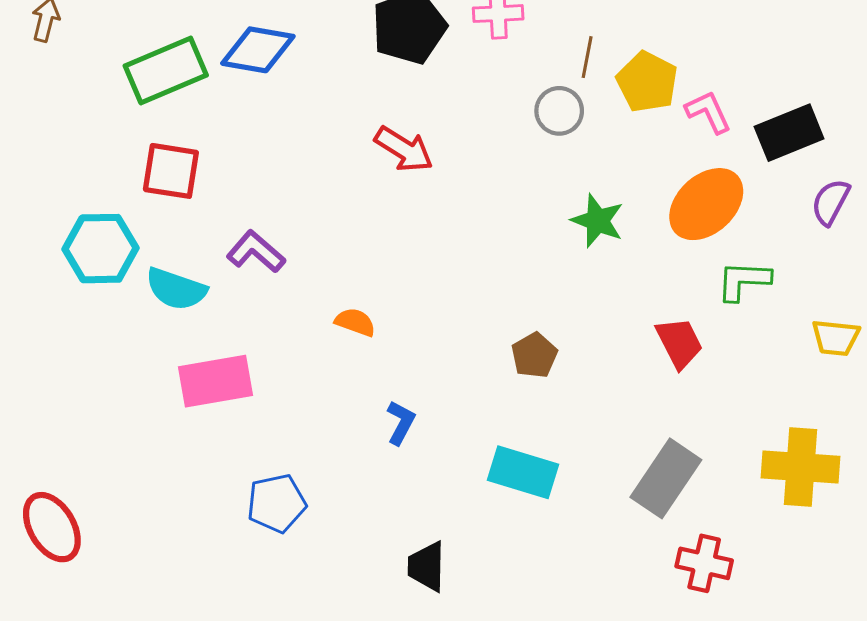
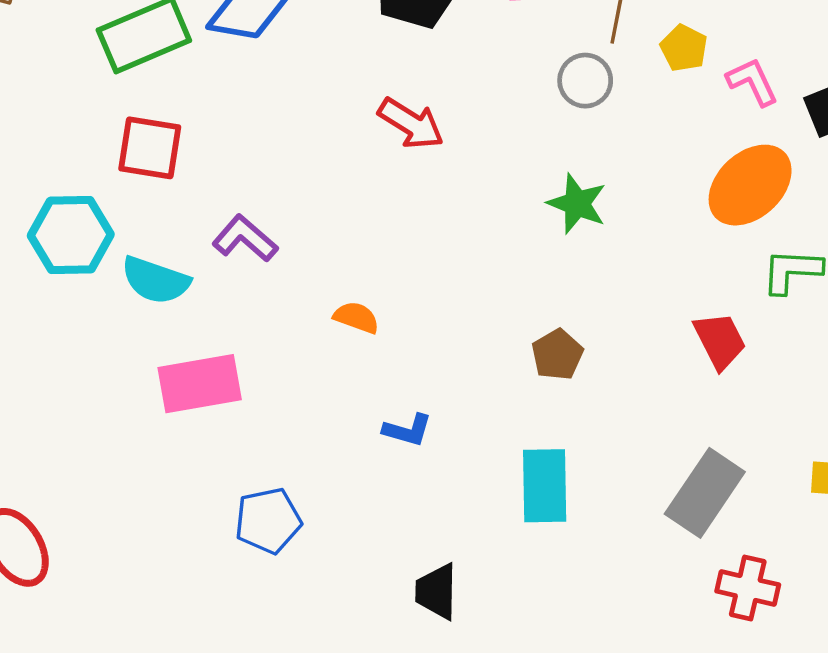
yellow pentagon: (647, 82) -> (684, 48), size x0.7
green star: (598, 221) -> (577, 204), moved
blue L-shape: (401, 423) -> (408, 430), turned 78
cyan rectangle: (523, 472) -> (545, 486), turned 72

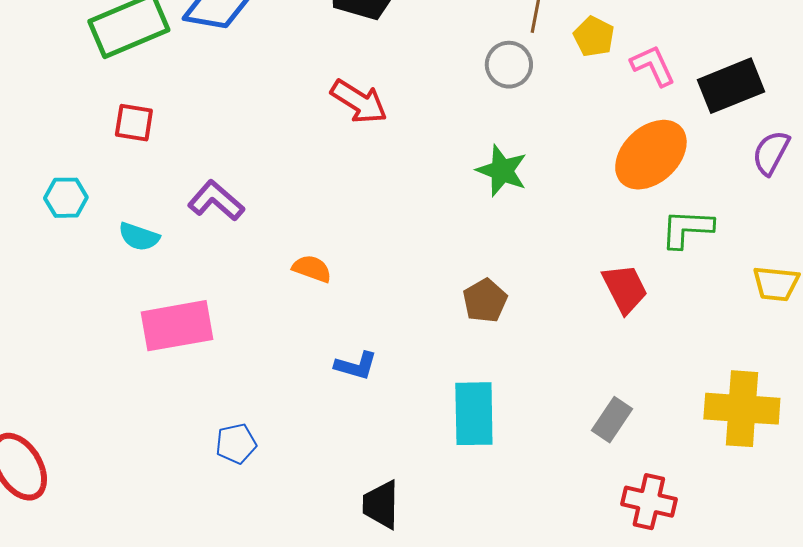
red square: (150, 148) -> (134, 123), size x0.7
cyan hexagon: (71, 235) -> (66, 198), size x0.6
cyan semicircle: (156, 280) -> (139, 237), size x0.7
gray rectangle: (705, 493) -> (612, 420), size x0.6
blue pentagon: (268, 521) -> (236, 444), size x0.7

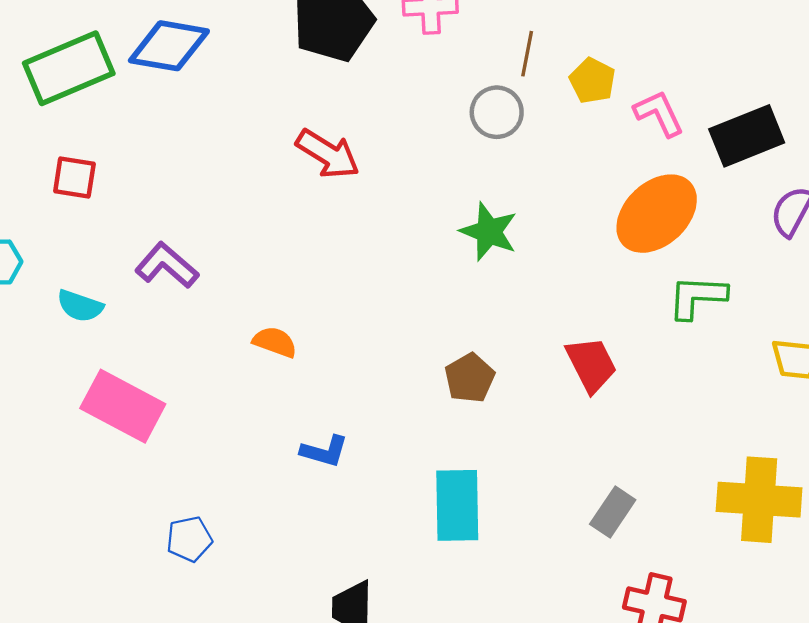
red trapezoid: (625, 289) -> (591, 364), moved
pink rectangle: (177, 326) -> (123, 406), turned 38

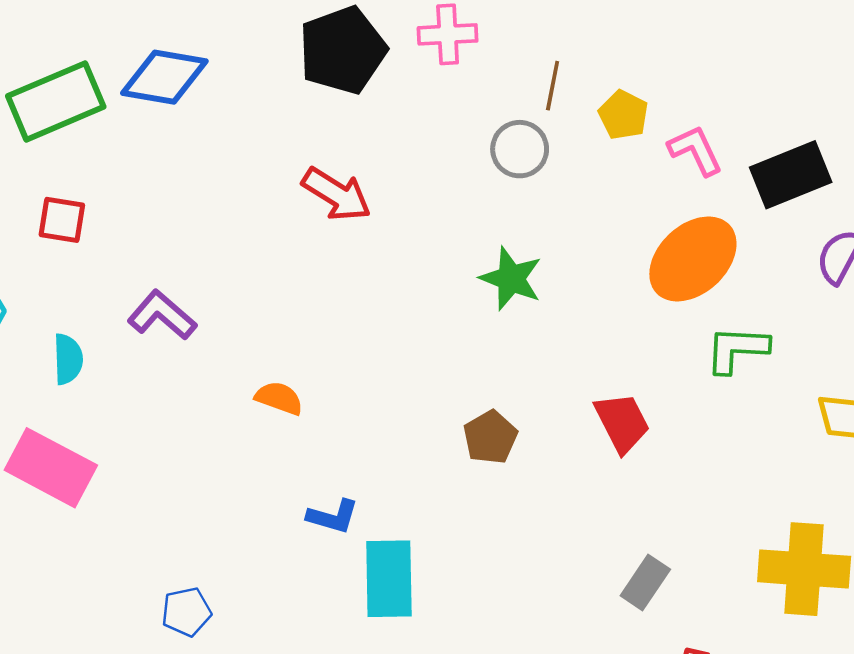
cyan semicircle: (80, 306) -> (68, 359), turned -111
pink rectangle: (123, 406) -> (51, 468), moved
cyan rectangle: (457, 505) -> (389, 579), moved

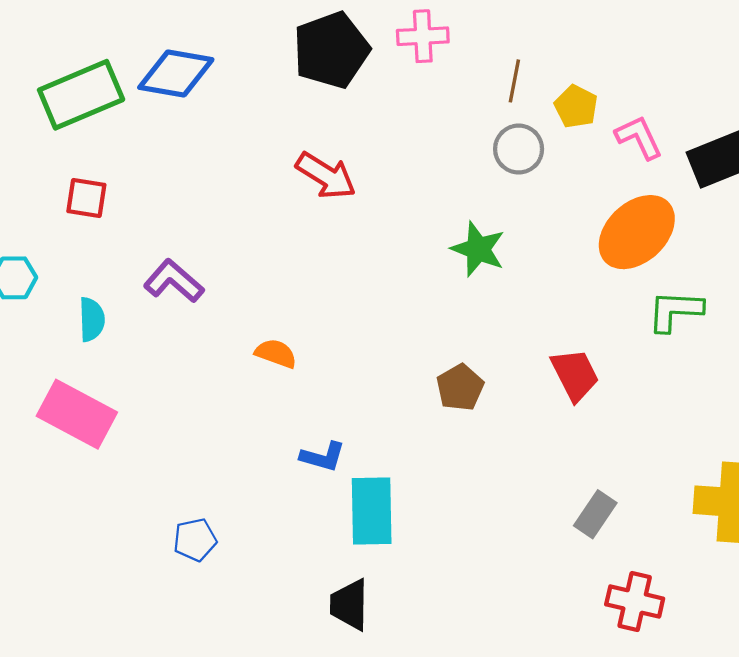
gray circle: (520, 149) -> (519, 149), moved

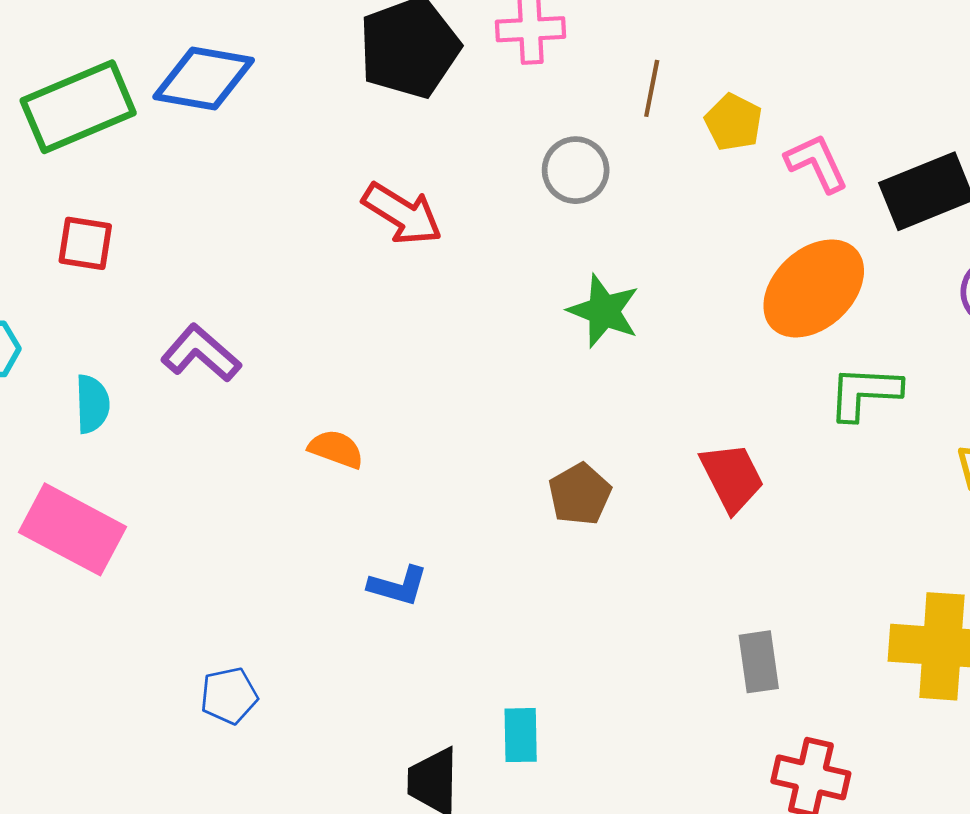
gray circle: (519, 149) -> (576, 170), moved
cyan rectangle: (372, 511) -> (521, 735), moved, size x0.6
gray rectangle: (595, 514) -> (759, 662), turned -42

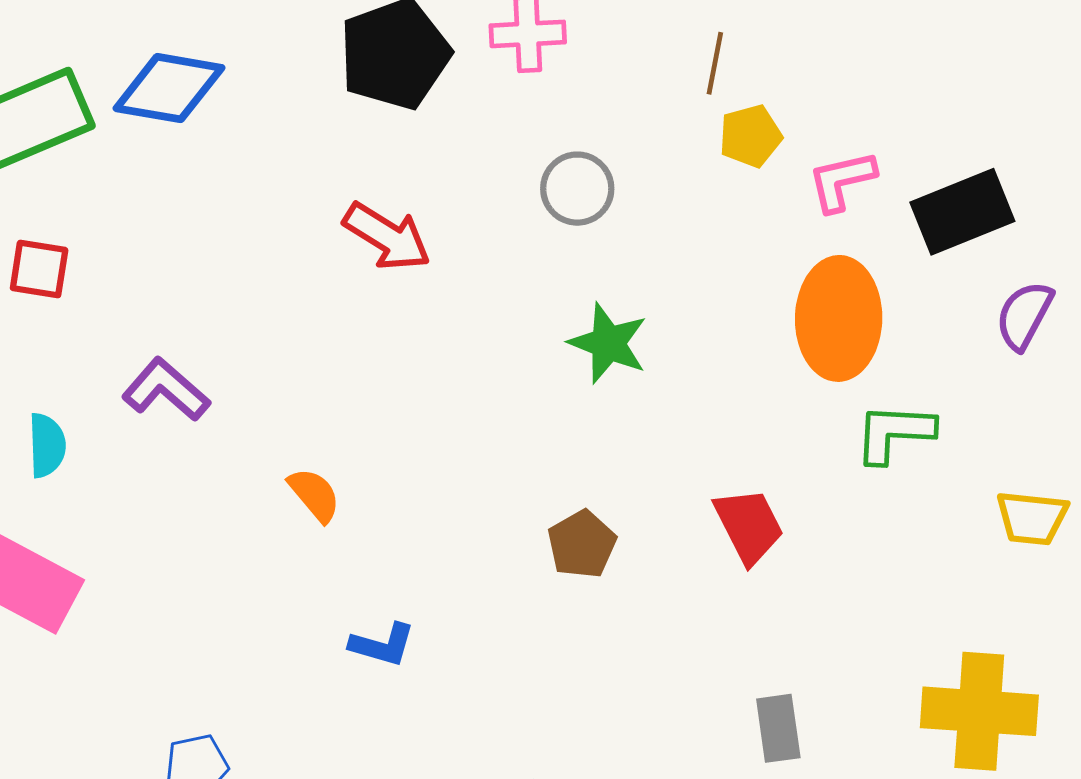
brown line: (652, 88) -> (715, 63), moved
yellow pentagon: (733, 122) -> (750, 136), turned 30
pink L-shape: (817, 163) -> (842, 181), turned -78
orange ellipse: (814, 288) -> (839, 318), turned -46
orange semicircle: (336, 449) -> (314, 495), turned 30

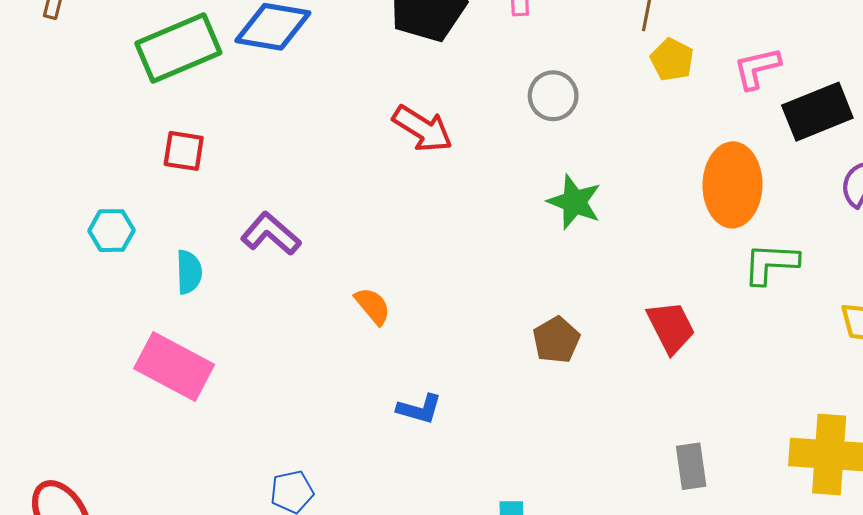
yellow pentagon: (750, 136) -> (672, 60), turned -30
pink L-shape: (842, 181) -> (757, 68), moved

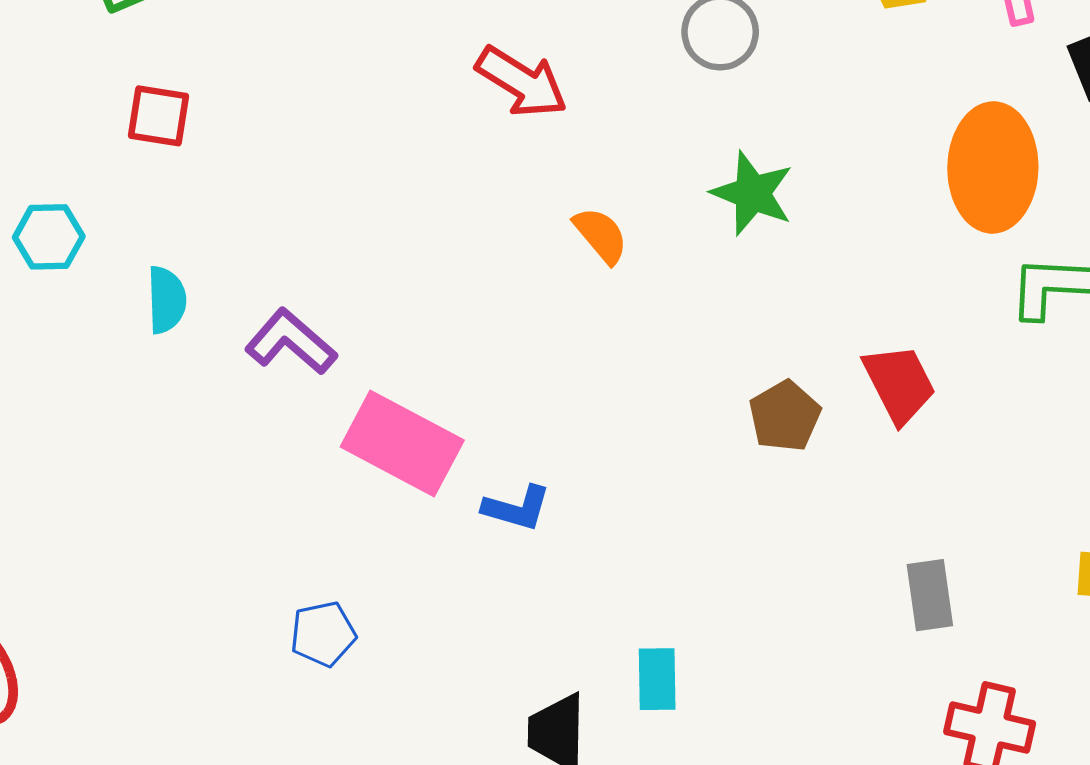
purple L-shape: (271, 234) -> (291, 342), moved
orange semicircle: (373, 306) -> (601, 235), moved
brown pentagon: (556, 340) -> (785, 416), moved
pink rectangle: (174, 366) -> (402, 443), moved

